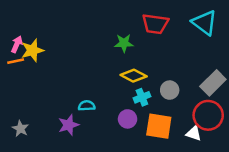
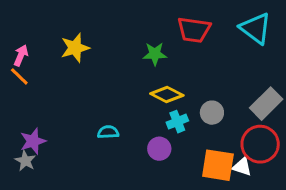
yellow star: (32, 50) -> (75, 48), moved
orange line: (16, 61) -> (19, 76), turned 56
purple star: (69, 125) -> (33, 141), moved
orange square: (159, 126) -> (218, 165), moved

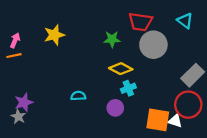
cyan triangle: (256, 28) -> (185, 21), size x0.7
orange line: (19, 76) -> (14, 56), turned -56
gray circle: (212, 113) -> (153, 45), moved, size x1.6

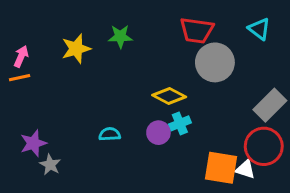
green star: (112, 39) -> (120, 36), moved
purple circle: (115, 108) -> (158, 133), moved
gray star: (18, 117) -> (50, 165), moved

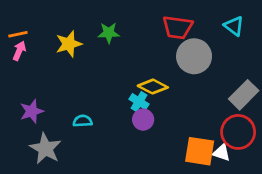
orange line: (20, 78) -> (18, 34), moved
cyan cross: (180, 123) -> (139, 102), moved, turned -36
cyan semicircle: (110, 134) -> (83, 121), moved
purple star: (33, 143) -> (32, 111), moved
gray star: (50, 165) -> (45, 148), size x1.6

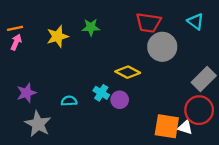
cyan cross: (139, 102) -> (101, 93), moved

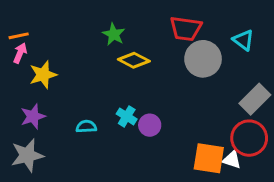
cyan triangle: (196, 21) -> (243, 40), moved
green star: (91, 27) -> (114, 34), turned 30
yellow star: (58, 36) -> (43, 75), moved
yellow diamond: (128, 72) -> (134, 60), moved
gray star: (38, 124) -> (27, 155), moved, turned 30

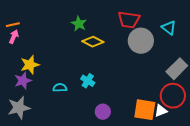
yellow star: (43, 75) -> (30, 65), moved
purple circle: (150, 125) -> (103, 112), moved
white triangle: (232, 160) -> (161, 111), turned -40

